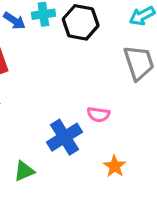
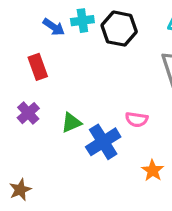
green triangle: (24, 171) -> (71, 123), moved

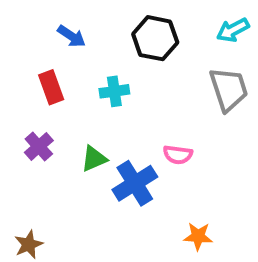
cyan cross: (82, 21) -> (114, 91), moved
orange star: (153, 171) -> (198, 236), moved, turned -30

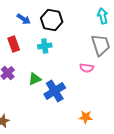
cyan arrow: (233, 30) -> (103, 16), turned 105
black hexagon: (155, 38) -> (52, 20), moved
pink semicircle: (178, 155) -> (87, 68), moved

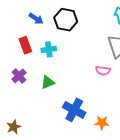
cyan cross: (45, 46) -> (49, 49), moved
blue cross: (55, 91) -> (74, 110), moved, turned -30

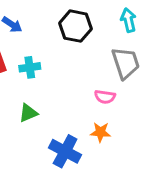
black hexagon: (66, 20) -> (75, 26), moved
orange star: (102, 123) -> (100, 132), moved

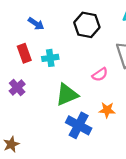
pink semicircle: (105, 97) -> (100, 75), moved, turned -42
green triangle: (28, 113) -> (67, 95), moved, size x1.5

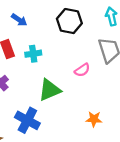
orange star: (107, 110) -> (94, 119), moved
blue cross: (79, 125) -> (27, 120), moved

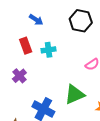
green triangle: (50, 90) -> (75, 94), moved

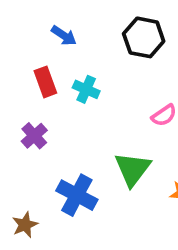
cyan cross: (49, 50) -> (86, 89), turned 32
green triangle: (75, 94) -> (133, 169), turned -30

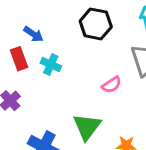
blue arrow: (64, 36) -> (33, 34), moved

